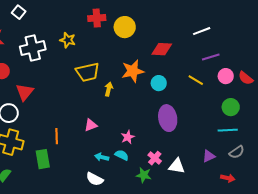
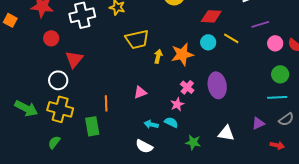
orange star: (133, 71) -> (182, 54), moved
yellow line: (196, 80) -> (231, 38), moved
cyan circle: (159, 83) -> (208, 42), moved
pink cross: (155, 158) -> (187, 87), moved

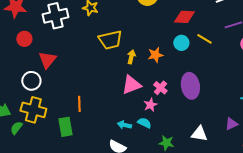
orange star: (182, 54) -> (155, 55), size x0.7
pink triangle: (140, 92) -> (131, 85), moved, size x1.5
green semicircle: (54, 142) -> (16, 128), moved

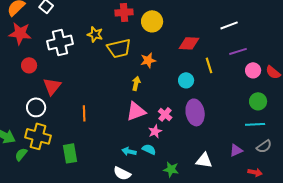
yellow line: (204, 39) -> (209, 65), turned 42
yellow trapezoid: (110, 40) -> (119, 48), moved
cyan circle: (181, 43) -> (186, 80), moved
orange star: (155, 55) -> (148, 60), moved
orange line: (79, 104) -> (84, 113), moved

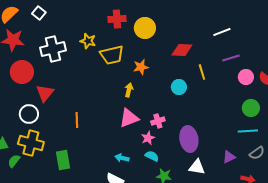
red circle: (29, 65) -> (22, 72), size x1.5
purple ellipse: (195, 112) -> (189, 139), moved
pink cross: (165, 114) -> (158, 121), turned 32
cyan semicircle: (149, 149) -> (152, 156), moved

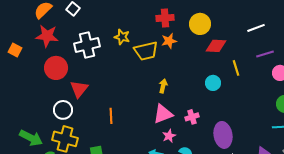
red cross: (117, 19) -> (165, 18), moved
yellow circle: (145, 28) -> (200, 24), moved
orange star: (141, 67) -> (169, 41), moved
pink star: (148, 138) -> (169, 136), moved

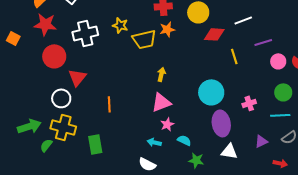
white line: (256, 28) -> (243, 20), moved
cyan circle: (213, 83) -> (211, 92), moved, size x1.6
pink cross: (192, 117) -> (249, 103), moved
green arrow: (31, 138) -> (29, 126), turned -45

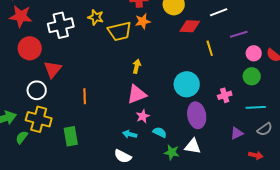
green circle: (283, 92) -> (252, 76), moved
white triangle: (229, 151) -> (193, 146), moved

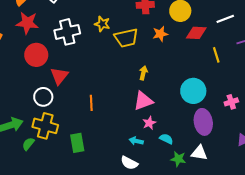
orange star: (143, 21) -> (160, 34), moved

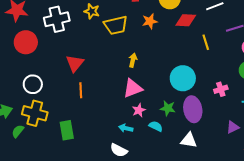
red triangle: (59, 76) -> (75, 63), moved
green star: (178, 159) -> (168, 108), moved

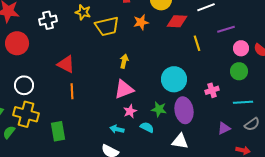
white cross: (57, 19) -> (48, 20), size x0.7
red triangle: (75, 63) -> (66, 64), turned -42

